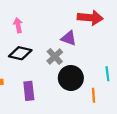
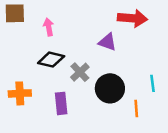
gray cross: (55, 56) -> (80, 72), moved

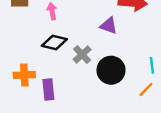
purple rectangle: (61, 103) -> (48, 89), moved
orange line: (136, 108) -> (146, 89), moved, turned 49

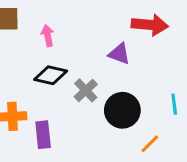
orange line: (146, 89) -> (150, 144), moved

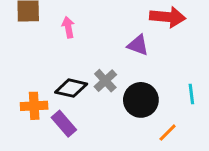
black diamond: (51, 75) -> (71, 88), moved
purple rectangle: (43, 135) -> (64, 124), turned -35

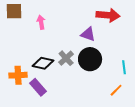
black circle: (141, 100) -> (90, 59), moved
orange line: (168, 133) -> (116, 90), moved

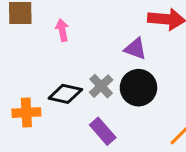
purple rectangle: (38, 87) -> (103, 131), moved

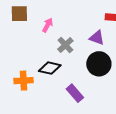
pink arrow: (62, 30) -> (48, 25), turned 40
gray cross: (101, 86) -> (65, 45), moved

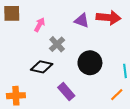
purple triangle: (97, 38) -> (82, 21), moved
orange cross: (23, 81) -> (16, 96), moved

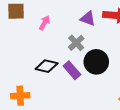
gray cross: (57, 44) -> (76, 43), moved
purple rectangle: (66, 92) -> (72, 70), moved

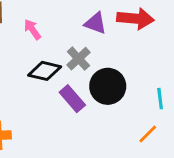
pink arrow: (44, 23) -> (32, 29), turned -64
black diamond: (47, 66) -> (45, 71), moved

